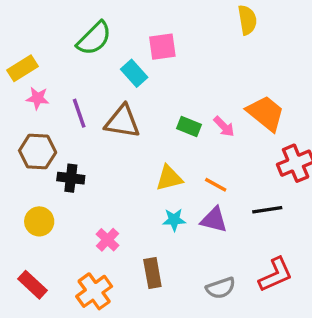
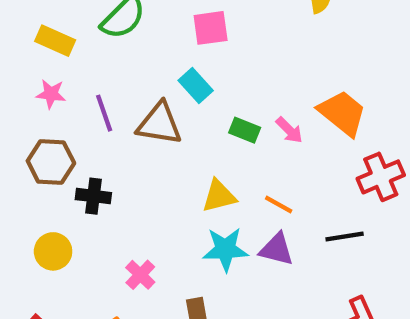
yellow rectangle: (23, 68) -> (55, 41), moved, turned 56
cyan rectangle: (134, 73) -> (196, 85), moved
cyan star: (174, 220) -> (225, 249), size x1.5

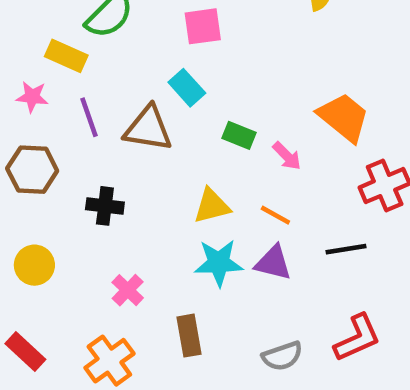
yellow rectangle: (55, 41) -> (66, 56), moved
pink arrow: (289, 130) -> (287, 156), moved
black cross: (93, 196) -> (105, 206), moved

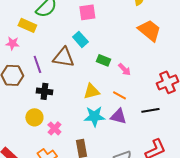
purple line: (89, 117) -> (37, 64), moved
orange trapezoid: (344, 117) -> (149, 30), moved
yellow circle: (34, 265) -> (34, 117), moved

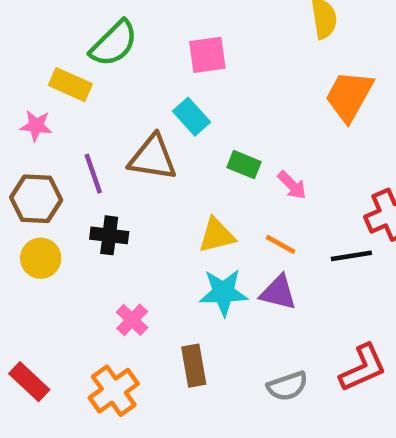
orange trapezoid: (149, 30) -> (349, 96), turned -100
black line: (150, 110) -> (351, 256), moved
yellow circle: (34, 117) -> (41, 258), moved

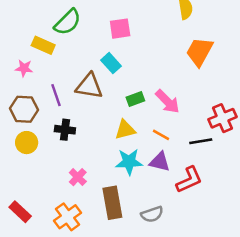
green rectangle: (244, 165) -> (135, 99), moved, turned -42
pink arrow: (292, 185) -> (167, 102), size x1.5
brown rectangle: (194, 366) -> (112, 203), size x1.4
red L-shape: (363, 368) -> (189, 180), moved
gray semicircle: (287, 386) -> (152, 214), moved

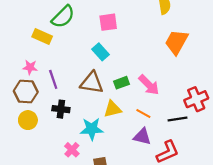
pink star: (24, 68) -> (30, 67), moved
brown triangle: (89, 86) -> (92, 83), moved
cyan star: (129, 162) -> (92, 129), moved

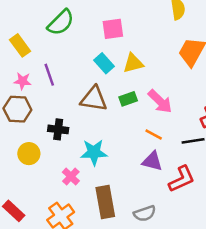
yellow rectangle: (42, 36) -> (20, 45), moved, turned 30
purple line: (53, 79) -> (49, 75), moved
yellow triangle: (113, 109) -> (133, 63), moved
yellow circle: (28, 120) -> (29, 154), moved

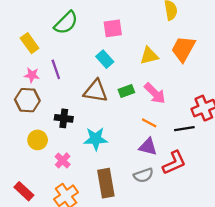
yellow triangle: (133, 63) -> (149, 56), moved
pink cross: (71, 177) -> (63, 160), moved
gray semicircle: (145, 213) -> (143, 175), moved

